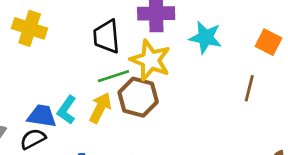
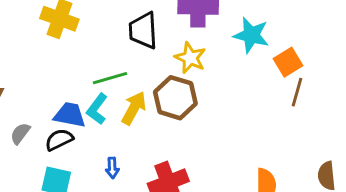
orange square: (268, 42) -> (288, 62), moved, turned 30
yellow star: (150, 60) -> (190, 58), size x0.7
green line: (113, 76) -> (110, 78), moved

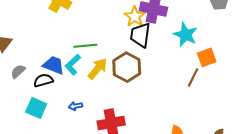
black trapezoid: (143, 30) -> (140, 35), moved
yellow star: (190, 58) -> (135, 17), moved
brown line: (297, 92) -> (193, 77), moved
blue arrow: (112, 168) -> (75, 106), turned 72

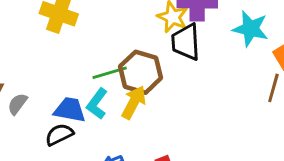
brown hexagon: (127, 67) -> (141, 72), moved
gray semicircle: (18, 71) -> (17, 104), moved

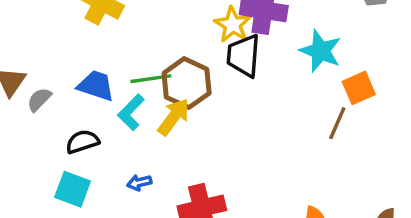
blue trapezoid: (70, 110) -> (96, 86), moved

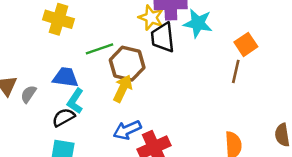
cyan star: (321, 51) -> (198, 23), moved
green line: (151, 79) -> (99, 49), moved
cyan L-shape: (131, 112) -> (75, 101), moved
blue arrow: (139, 183) -> (127, 130), moved, size x1.6

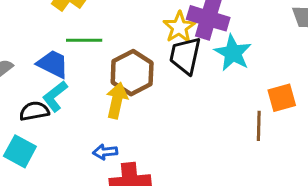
green line: (99, 49) -> (84, 40), moved
brown line: (236, 71) -> (259, 126), turned -30
yellow arrow: (123, 88) -> (117, 101), turned -32
blue arrow: (127, 130) -> (105, 152), size x0.7

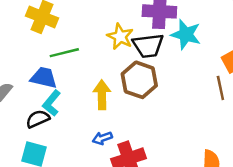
yellow star: (179, 27) -> (120, 36), moved
black trapezoid: (185, 56) -> (148, 46), turned -96
brown hexagon: (132, 73) -> (139, 80), moved

